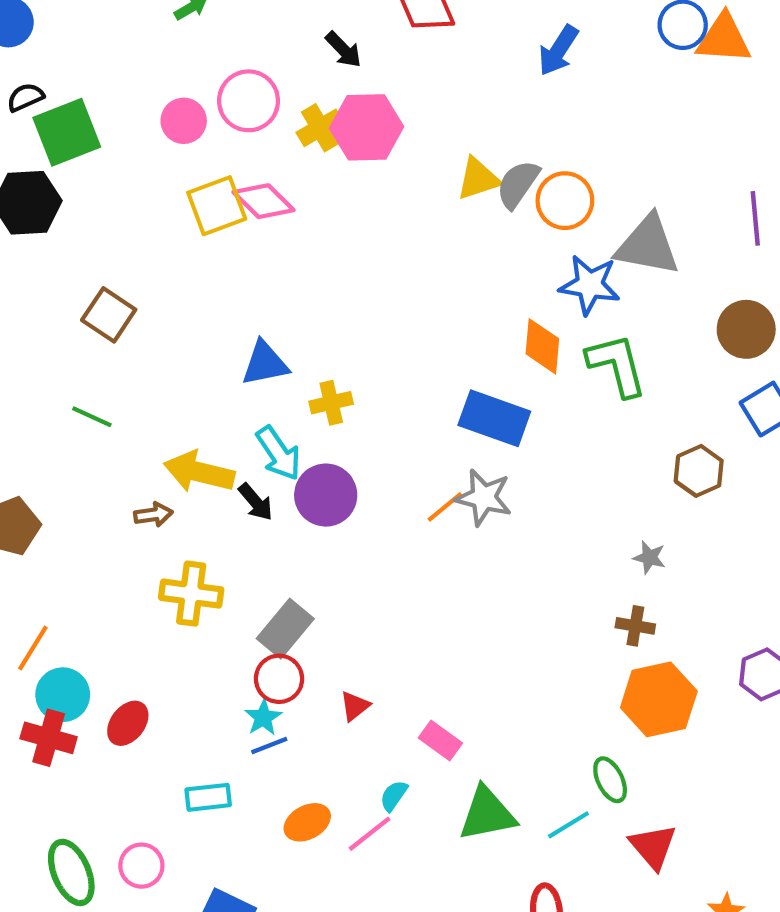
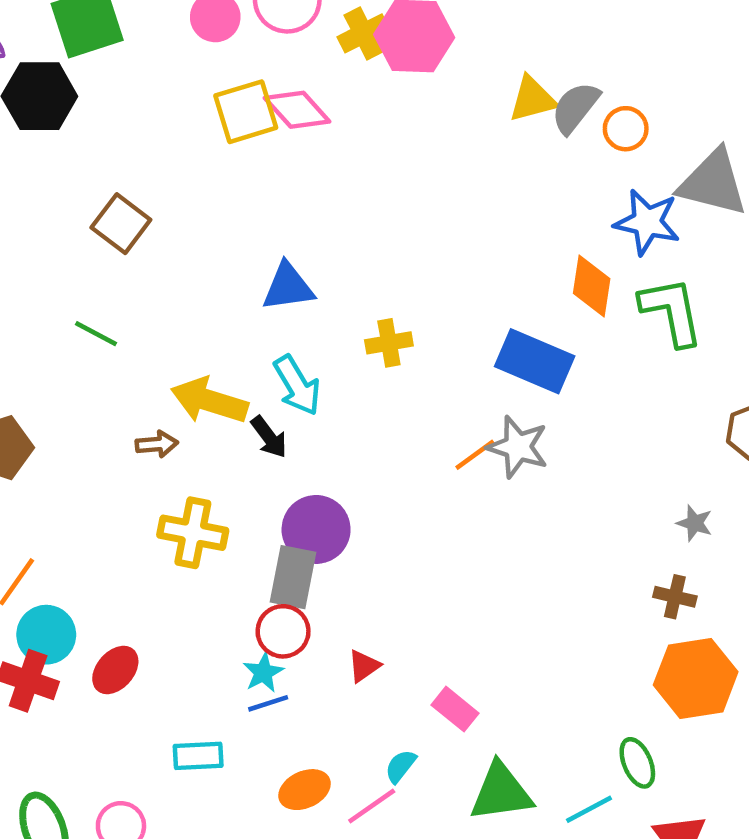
orange circle: (565, 201) -> (626, 129), size x0.7
yellow cross: (331, 403) -> (389, 343), moved
purple circle: (326, 495) -> (316, 529), moved
gray rectangle: (285, 629) -> (293, 577), turned -32

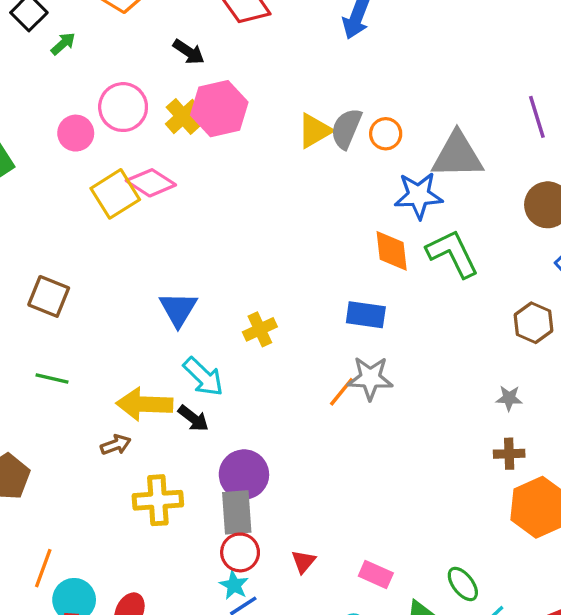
blue triangle: (288, 287) -> (178, 309), turned -36
blue rectangle: (535, 361) -> (366, 315), size x0.7
green ellipse: (637, 763) -> (463, 584), moved

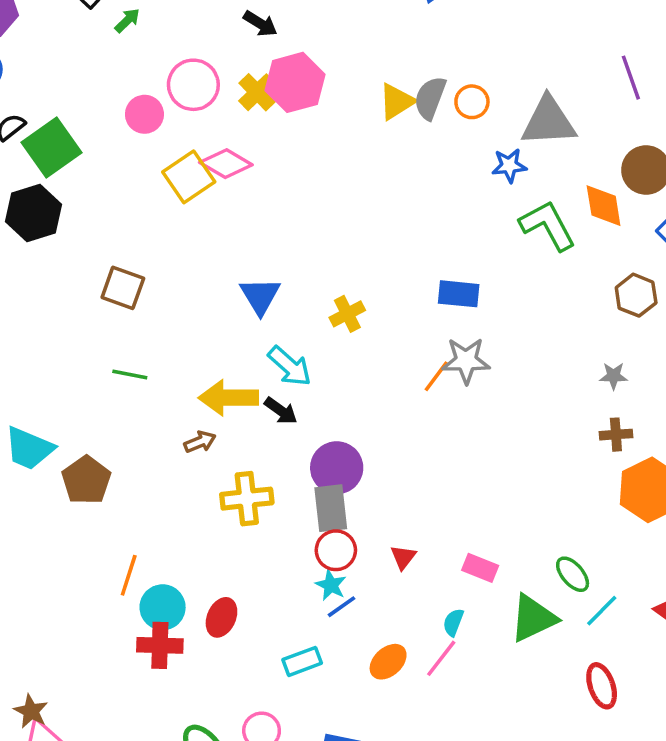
blue star: (418, 195) -> (509, 166), size x0.7
orange diamond: (392, 251) -> (604, 206), moved

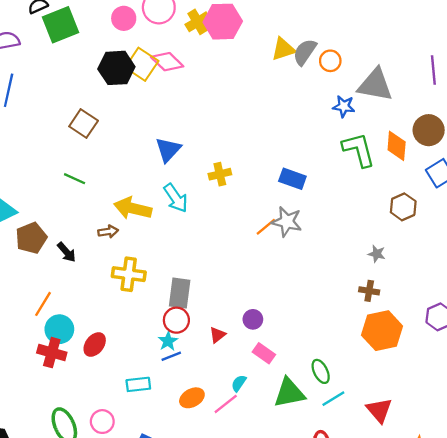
yellow square: (189, 177) -> (142, 64), turned -36
black hexagon: (34, 213) -> (116, 68), moved
black arrow: (281, 411) -> (67, 252), moved
purple circle: (337, 468) -> (253, 319), moved, size x0.6

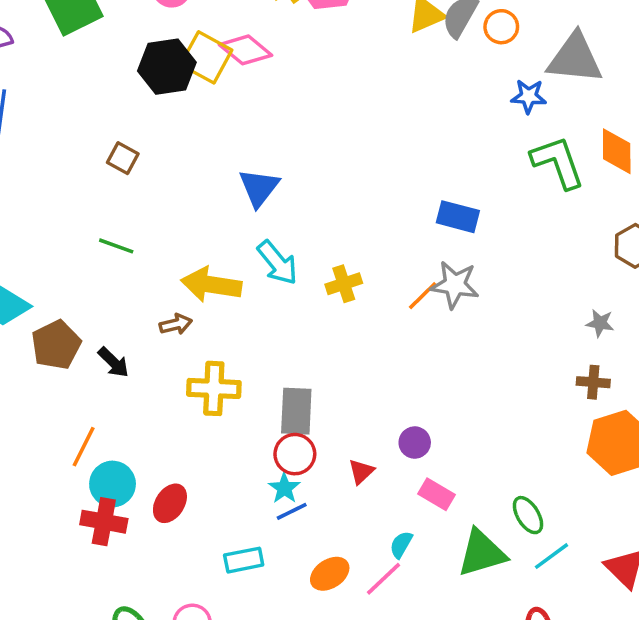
brown square: (84, 124) -> (123, 158), size x0.7
yellow cross: (220, 174) -> (344, 284), moved

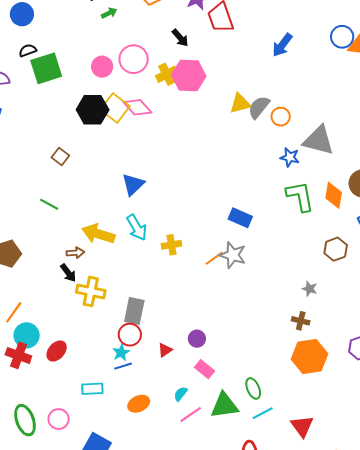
black arrow: (113, 362) -> (68, 273), moved
pink line: (383, 579) -> (191, 415), moved

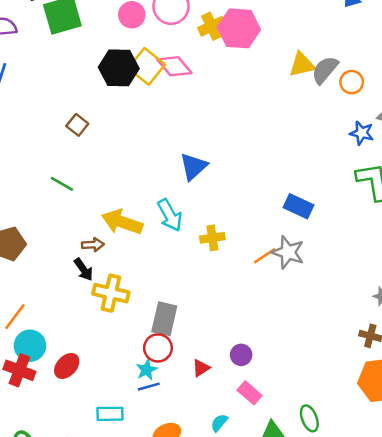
blue triangle: (133, 184) -> (193, 167), moved

